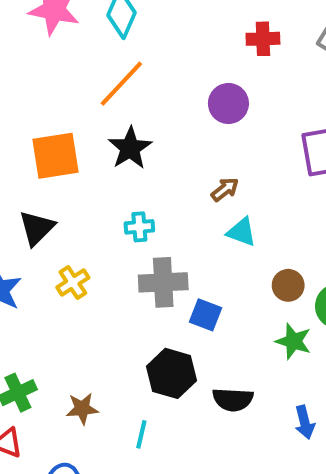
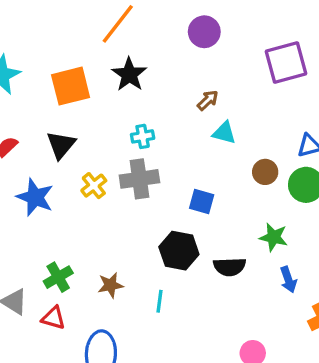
gray cross: (163, 282) -> (139, 179), moved
green star: (293, 341) -> (274, 237), moved

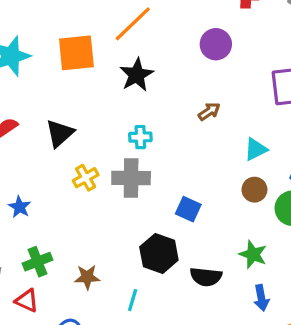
orange square: (71, 86) -> (76, 53), moved
cyan triangle: (224, 133) -> (256, 149), moved, turned -50
blue star: (35, 197) -> (20, 207), moved, size x0.6

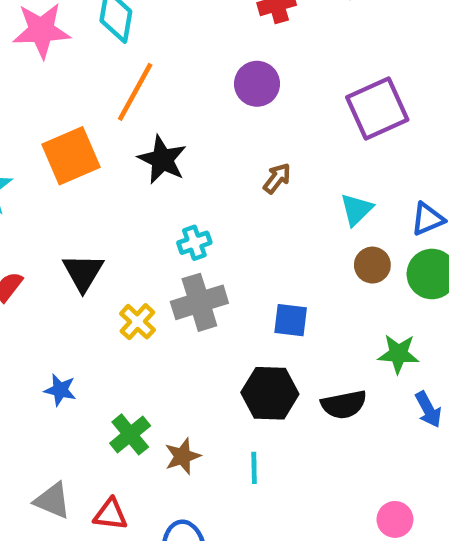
green cross: (37, 262) -> (130, 434), moved

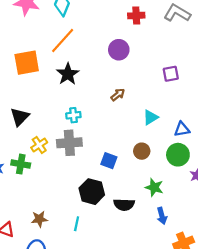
purple square: (377, 108) -> (171, 74), size x0.6
brown circle: (372, 265) -> (142, 151), moved
green cross: (130, 434) -> (21, 164), moved, turned 36
brown star: (182, 456) -> (39, 219), moved

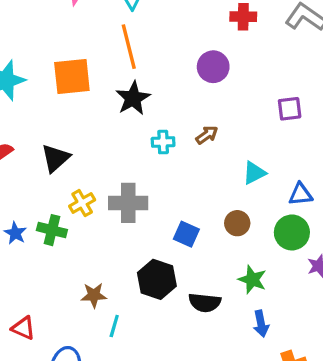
orange line: (63, 40) -> (129, 47), turned -60
cyan cross: (73, 115) -> (163, 142), moved
brown star: (39, 219) -> (94, 295), moved
cyan line: (77, 224) -> (114, 326), moved

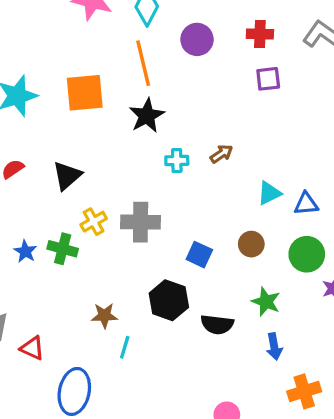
purple circle: (213, 67) -> (197, 39), moved
purple square: (290, 109) -> (268, 79), moved
blue triangle: (301, 194) -> (306, 204), moved

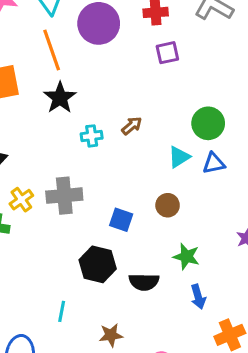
purple circle: (197, 39) -> (99, 23), size x1.4
green circle: (307, 254) -> (208, 123), moved
brown star: (104, 316) -> (111, 335), moved

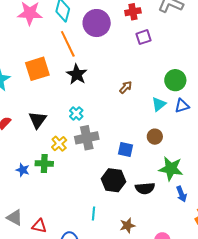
cyan cross: (92, 136) -> (76, 113), moved, turned -32
green star: (186, 256) -> (171, 169), size x1.4

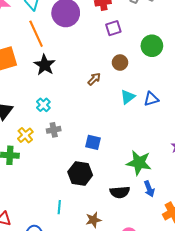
green circle: (175, 80) -> (152, 46), moved
brown circle: (155, 137) -> (120, 63), moved
gray cross: (87, 138) -> (54, 130), size x0.6
black semicircle: (145, 188) -> (120, 192), moved

